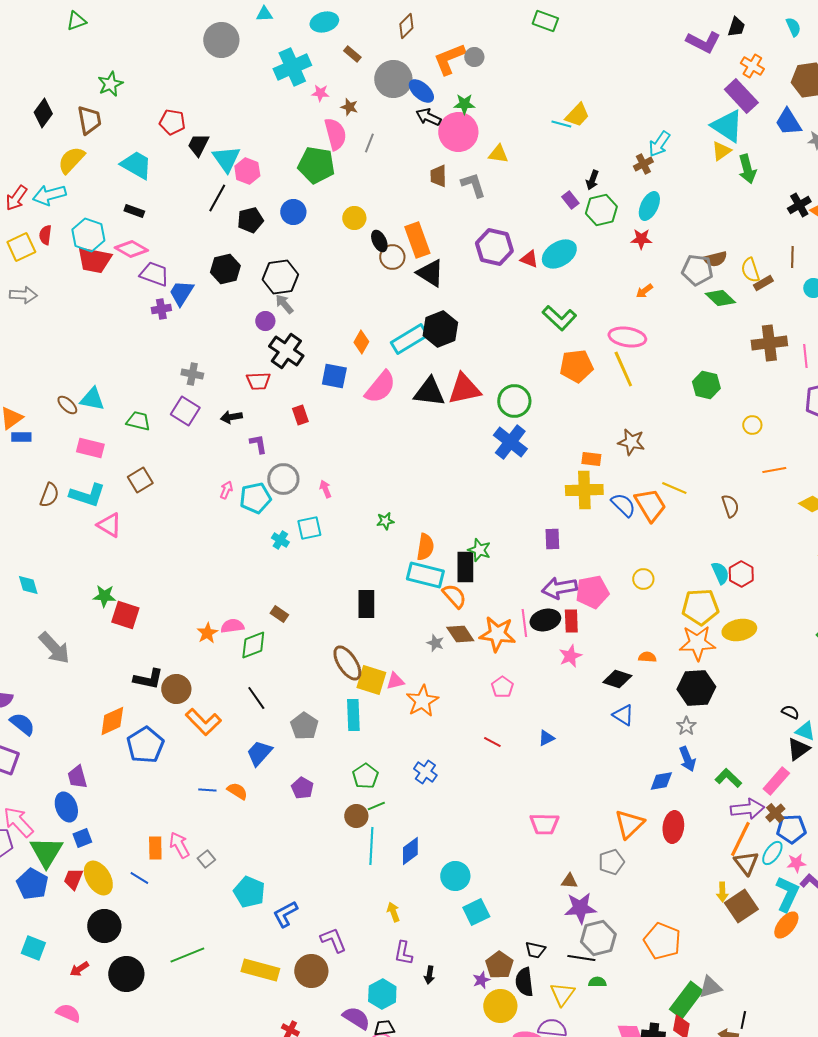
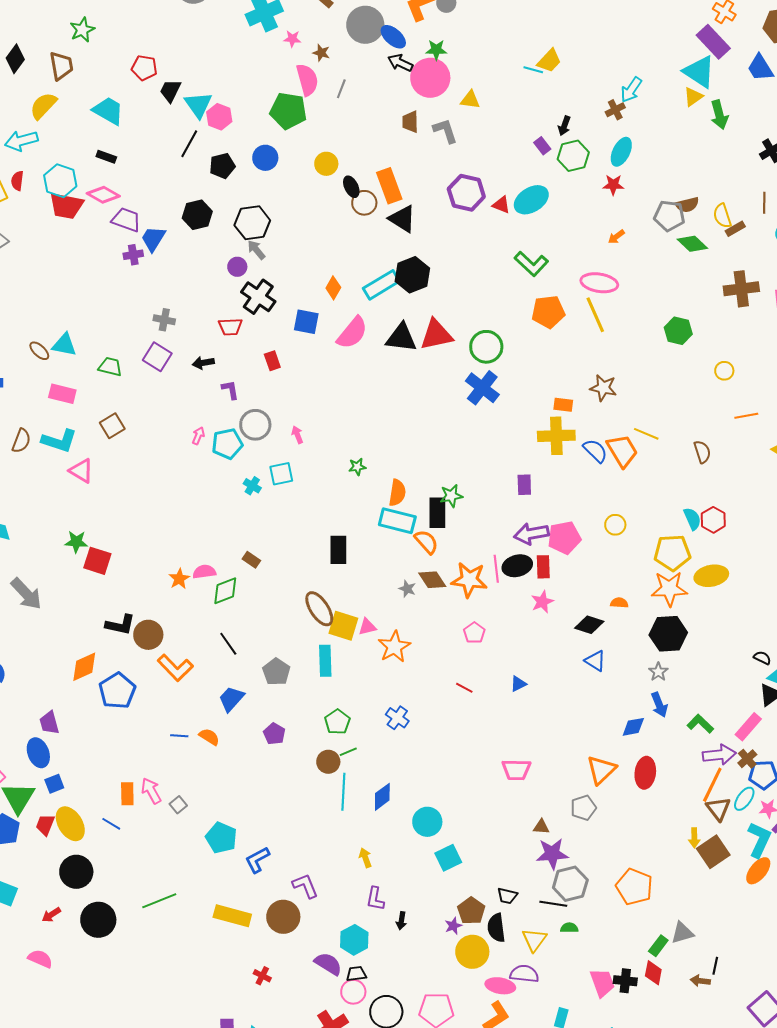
green star: (479, 550) -> (451, 496), turned -30
green rectangle: (686, 1000) -> (658, 946), size x0.6

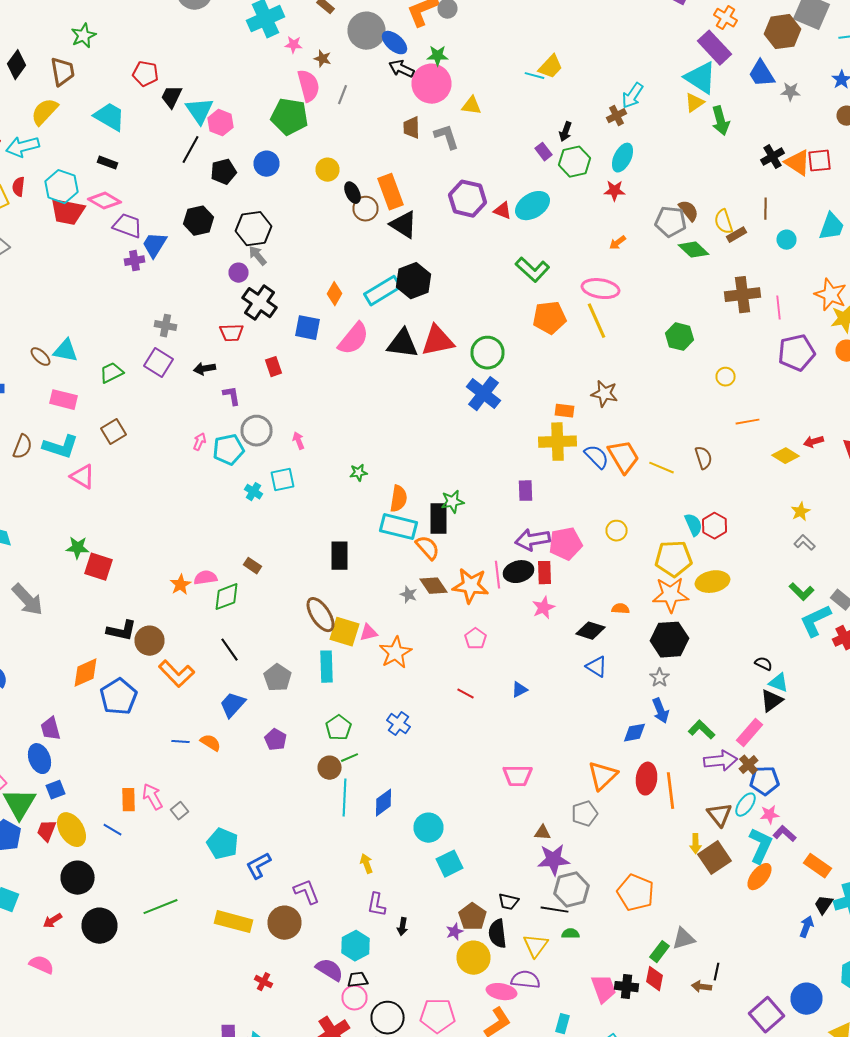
brown semicircle: (687, 205) -> (688, 211), turned -115
green trapezoid: (110, 367) -> (112, 373), turned -40
yellow line: (646, 434) -> (662, 468), moved
orange line: (712, 785) -> (670, 791), moved, turned -33

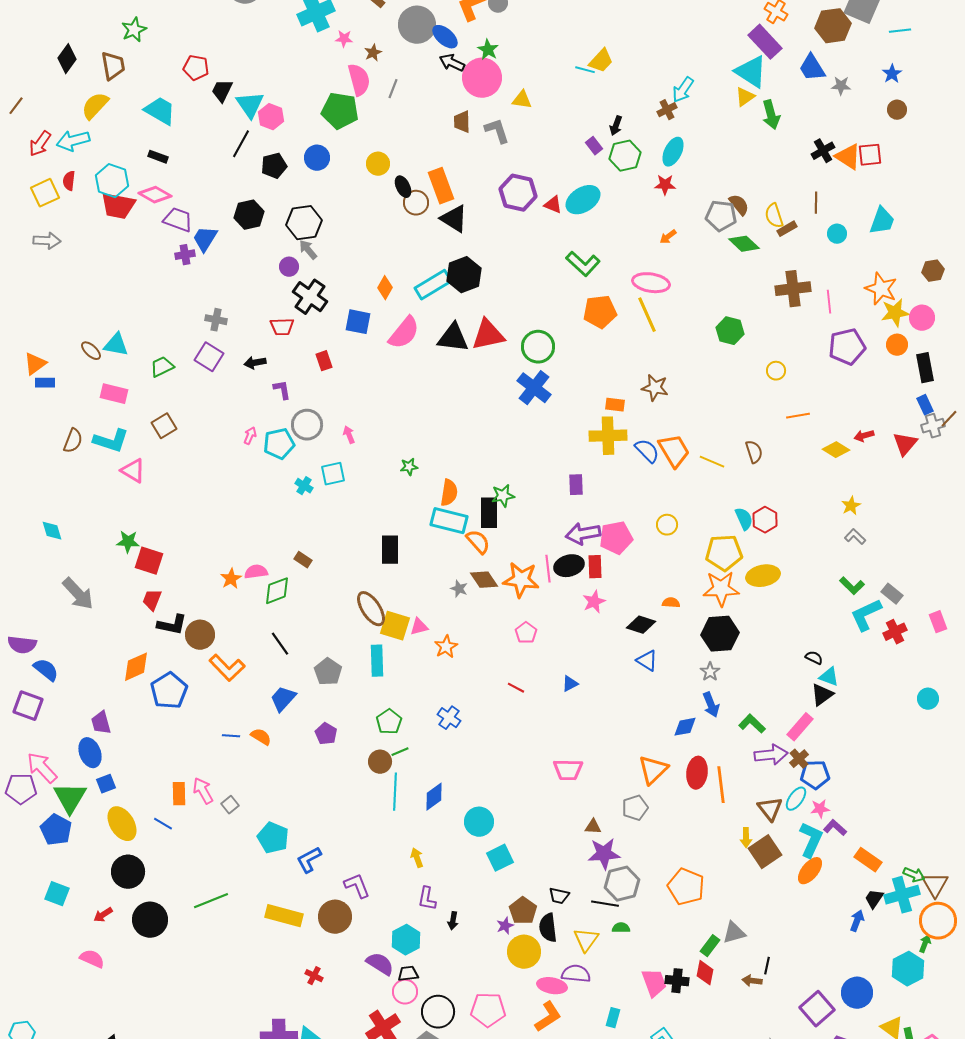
green star: (438, 56) -> (488, 50), turned 30
brown star: (322, 59) -> (373, 53), turned 30
orange star: (396, 653) -> (446, 647), size x0.7
red trapezoid: (46, 831) -> (152, 600), moved

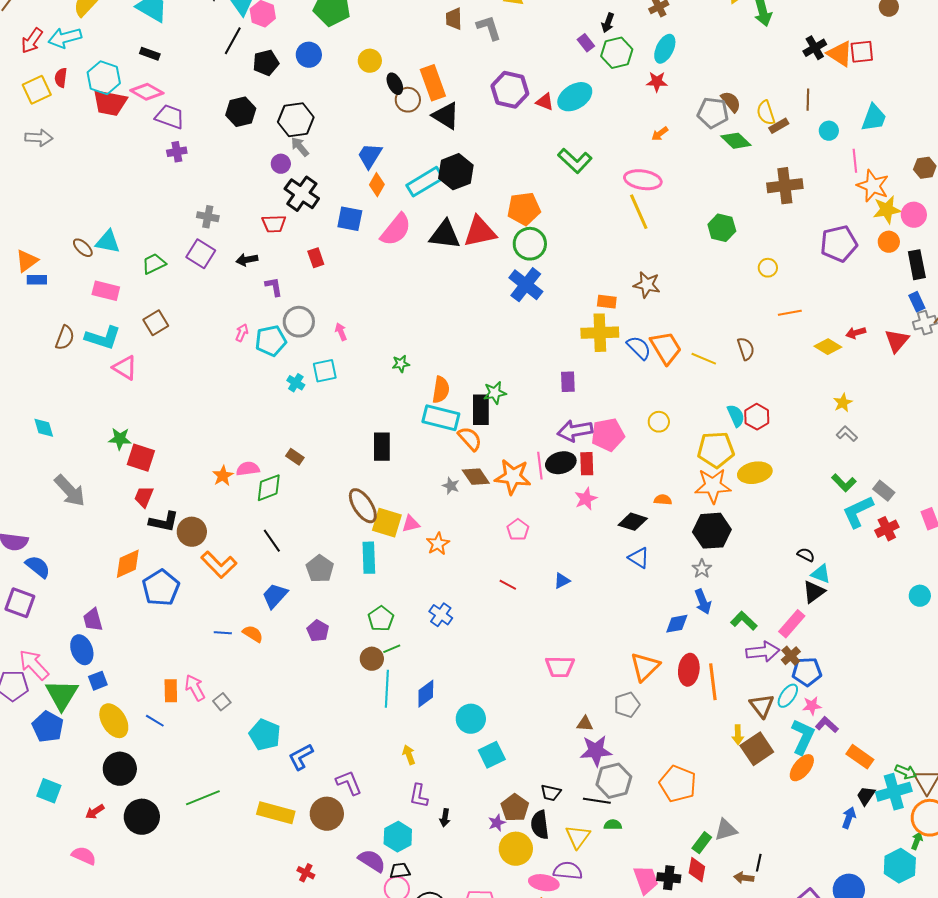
blue trapezoid: (205, 239) -> (370, 156), moved
pink line: (829, 302) -> (855, 161), moved
orange pentagon: (600, 312) -> (524, 209), moved

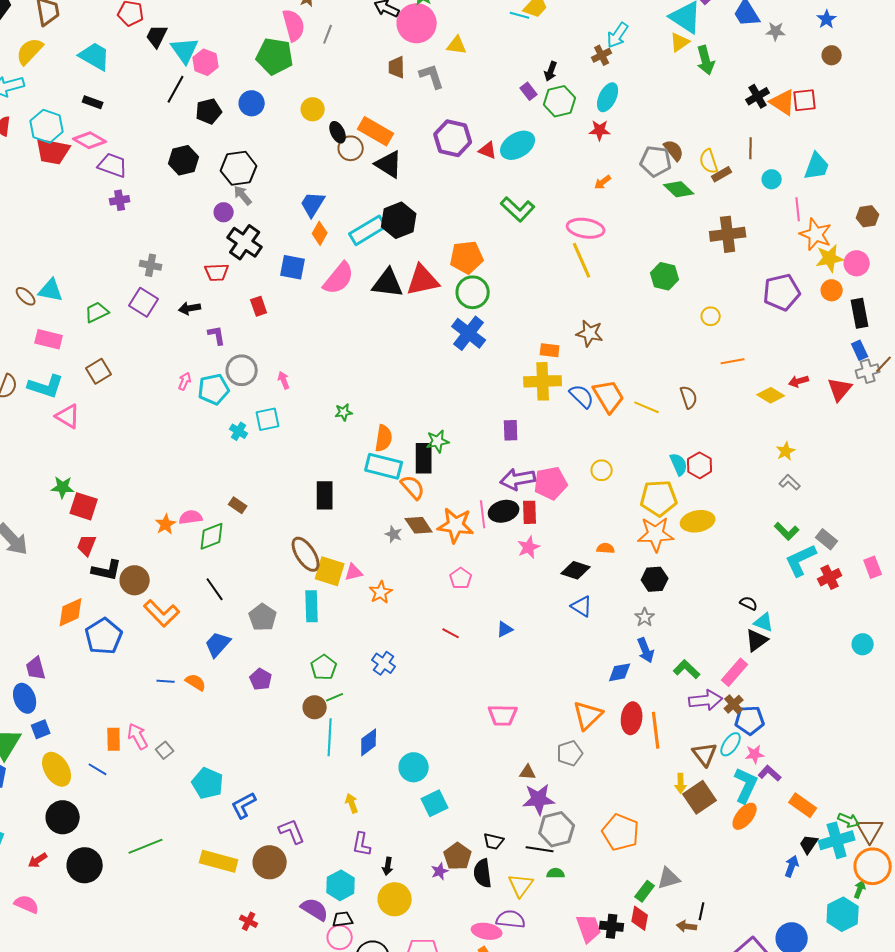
orange rectangle: (433, 83) -> (376, 131), turned -40
black hexagon: (712, 531) -> (655, 579), size x0.7
yellow circle: (516, 849) -> (395, 899), moved

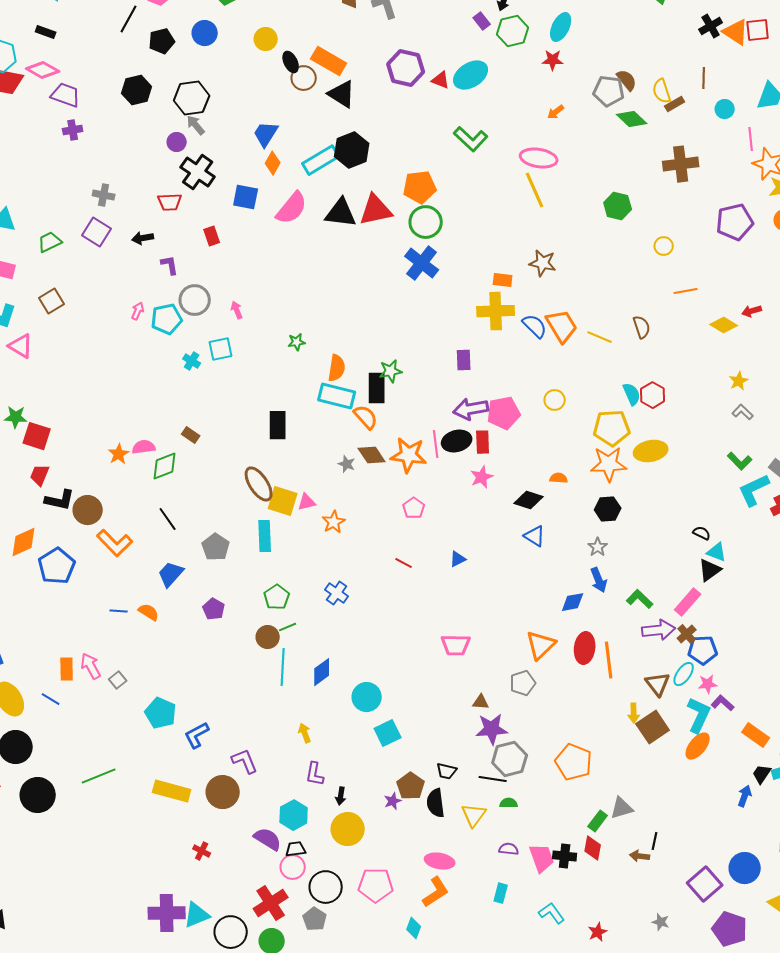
purple semicircle: (511, 919) -> (509, 849), moved, size x0.7

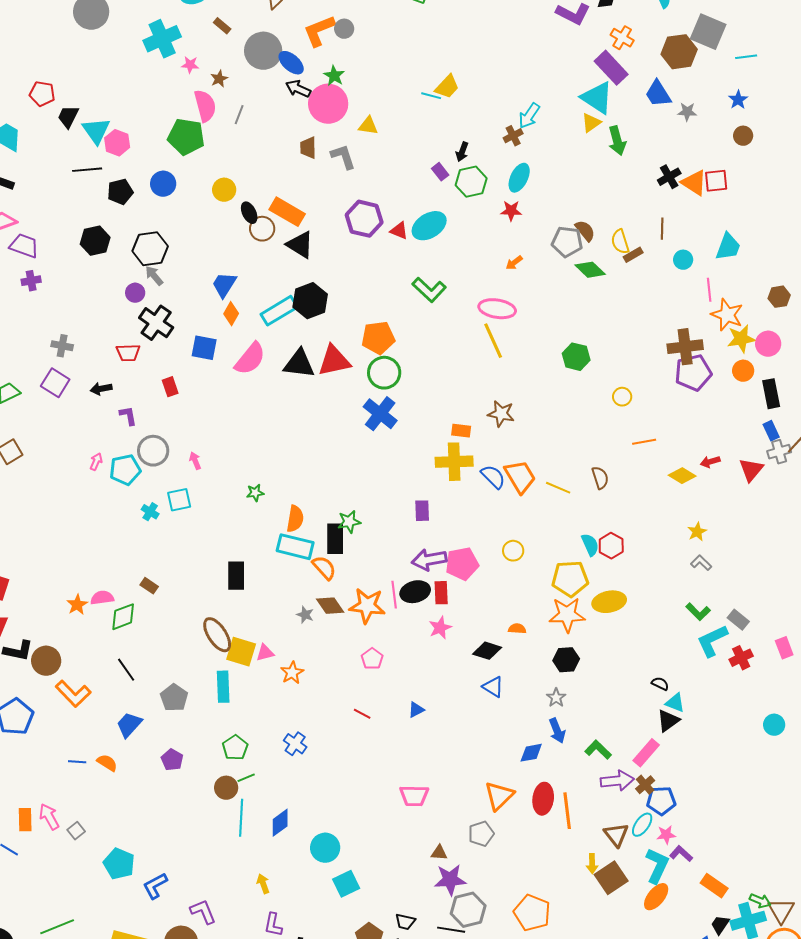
black line: (129, 19) -> (87, 170), turned 56
brown cross: (681, 164) -> (685, 347), moved

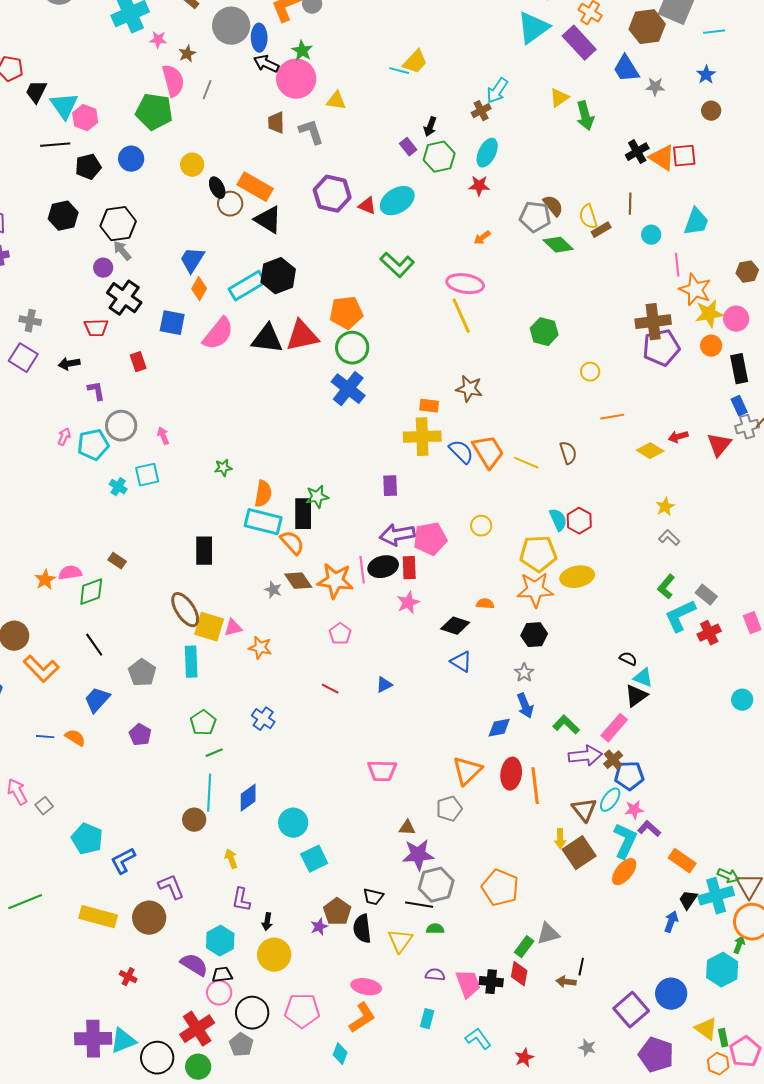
blue ellipse: (291, 63) -> (259, 38), turned 48
cyan triangle: (597, 98) -> (533, 28), moved, turned 51
green L-shape: (698, 612) -> (666, 587), turned 85
orange star: (292, 673) -> (260, 648), turned -30
brown circle: (226, 788) -> (194, 820), moved

